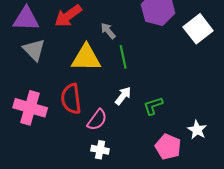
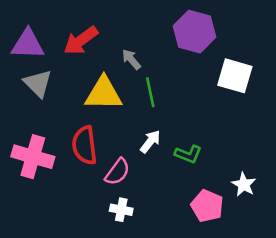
white square: (198, 29) -> (235, 76), moved, turned -36
green L-shape: (153, 106) -> (188, 154), turned -140

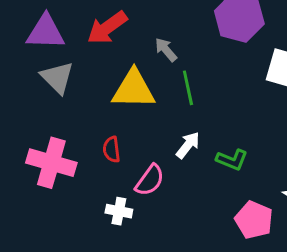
red semicircle: (85, 145) -> (112, 149), size x0.6
white cross: (121, 210) -> (119, 211), moved

